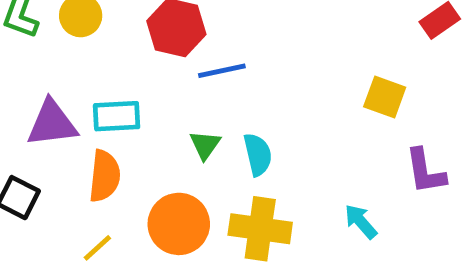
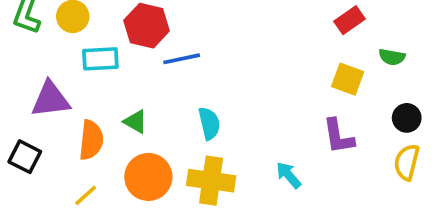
yellow square: (385, 97) -> (348, 79), moved
cyan rectangle: (117, 116) -> (100, 59), moved
green triangle: (205, 145) -> (135, 122), moved, turned -35

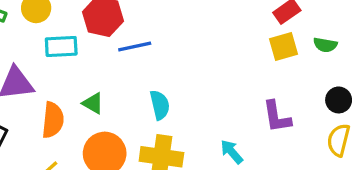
yellow square: (348, 79) -> (283, 46), moved, turned -36

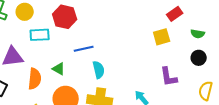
blue line: (135, 46) -> (84, 49), moved
yellow square: (283, 46) -> (162, 37), moved
black circle: (339, 100) -> (199, 58), moved

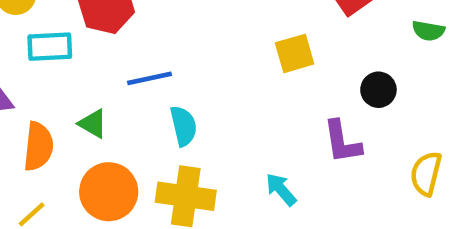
green semicircle: (198, 34) -> (428, 31), moved
yellow square: (162, 37) -> (295, 53), moved
black circle: (199, 58) -> (378, 90), moved

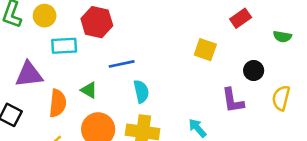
yellow square: (295, 53) -> (205, 50), turned 35
yellow semicircle: (426, 174) -> (281, 98), moved

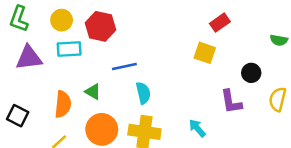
yellow circle: (45, 16) -> (62, 20), moved
red rectangle: (241, 18) -> (220, 23), moved
purple triangle: (29, 74) -> (29, 58), moved

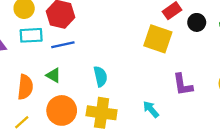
yellow square: (205, 53) -> (158, 39), size x1.4
blue line: (124, 67) -> (63, 45), moved
black circle: (251, 73) -> (197, 22), moved

